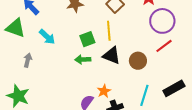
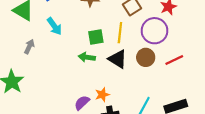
purple circle: (162, 21) -> (154, 31), moved
brown circle: (138, 61) -> (146, 57), moved

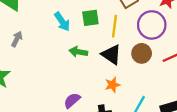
cyan arrow: (54, 26) -> (62, 22), moved
green square: (96, 37) -> (90, 18), moved
orange star: (102, 95) -> (113, 85), moved

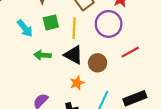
brown circle: (142, 53) -> (98, 63), moved

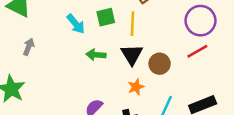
purple circle: (109, 24) -> (200, 21), moved
black triangle: (73, 55) -> (132, 55), turned 30

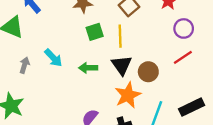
purple circle: (200, 21) -> (184, 28), size x0.7
cyan arrow: (76, 24) -> (53, 58), moved
orange star: (136, 87) -> (128, 95), size x1.6

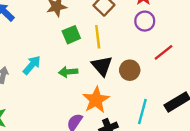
purple circle: (184, 28) -> (145, 21), moved
cyan arrow: (53, 58) -> (32, 65), turned -90
orange star: (128, 95) -> (96, 100), moved

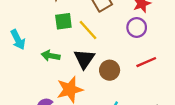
yellow line: (98, 37) -> (88, 30), turned -50
cyan arrow: (32, 65) -> (18, 40), turned 96

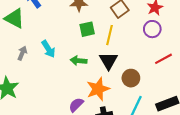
yellow line: (88, 30) -> (109, 35), turned 60
brown circle: (110, 70) -> (131, 78), moved

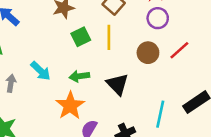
black triangle: (108, 61) -> (117, 84), moved
brown circle: (131, 78) -> (148, 53), moved
orange star: (98, 89) -> (70, 106), moved

